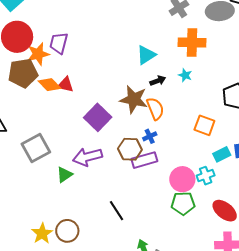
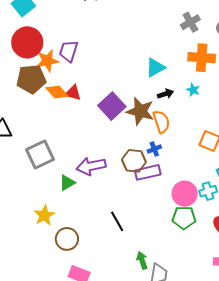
purple square: (98, 117) -> (112, 106), moved
yellow star: (42, 233) -> (44, 215), moved

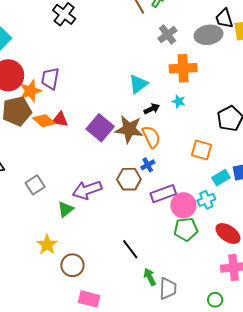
gray square: (40, 154) -> (35, 185), size x0.7
purple rectangle: (148, 172) -> (163, 194), moved
black line: (117, 221) -> (130, 249), moved

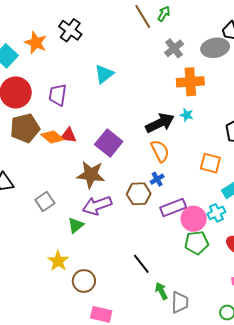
cyan triangle: (138, 84) -> (104, 74), moved
orange star: (30, 91) -> (36, 43), moved, turned -30
black arrow: (152, 109) -> (160, 123), size x1.8
brown star: (129, 129) -> (91, 175), moved

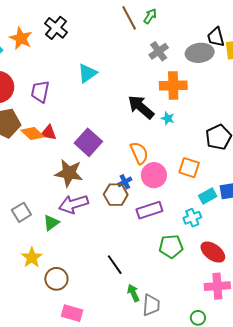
black arrow: (160, 123) -> (141, 107), moved, turned -116
blue cross: (157, 179) -> (125, 182), moved
gray square: (45, 201) -> (21, 212), moved
pink circle: (194, 219) -> (154, 175), moved

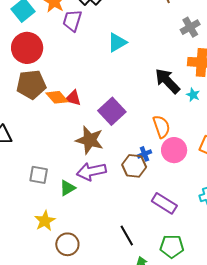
purple trapezoid: (40, 92) -> (72, 21), moved
purple rectangle: (149, 210) -> (164, 203), moved, turned 45
gray square: (21, 212) -> (39, 175), turned 36
green pentagon: (171, 246) -> (172, 246), moved

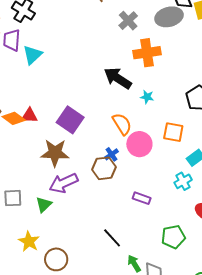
cyan triangle: (117, 42) -> (32, 55), moved
cyan star: (193, 95) -> (147, 97), moved
purple rectangle: (164, 203) -> (142, 198), size x0.7
green pentagon: (172, 246) -> (173, 237), moved

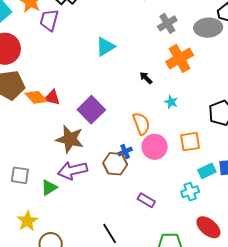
orange cross: (147, 53) -> (180, 58), turned -32
cyan triangle: (32, 55) -> (105, 47), moved
black arrow: (118, 78) -> (146, 78), size x0.5
orange square: (173, 132) -> (190, 142), turned -30

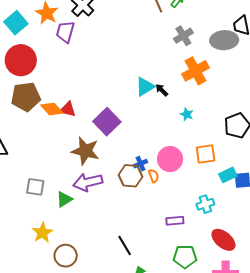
cyan triangle: (105, 47) -> (145, 87), moved
orange semicircle: (141, 124) -> (154, 176), moved, size x0.6
cyan rectangle: (207, 171) -> (228, 175), moved
purple rectangle: (146, 200) -> (175, 221), moved, turned -36

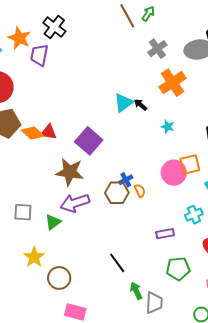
pink circle: (170, 159) -> (174, 173), moved

